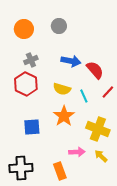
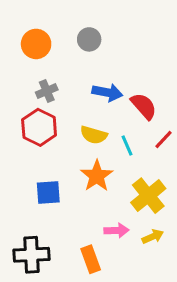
yellow cross: (98, 129) -> (148, 196), turned 30
yellow arrow: (101, 156) -> (153, 237), turned 112

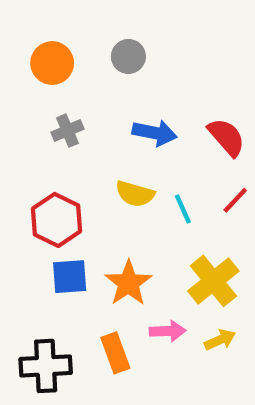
red semicircle: (144, 106) -> (226, 137), moved
red hexagon: (39, 127) -> (56, 220), moved
orange star: (97, 176) -> (128, 283), moved
orange rectangle: (91, 259) -> (115, 353), moved

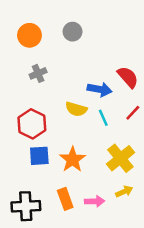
blue arrow: (155, 133) -> (100, 89), moved
pink arrow: (168, 331) -> (95, 201), moved

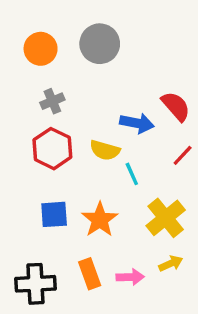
gray circle: (73, 32) -> (100, 44), size x1.5
cyan line: (103, 118) -> (132, 174), moved
red hexagon: (32, 124) -> (52, 149), moved

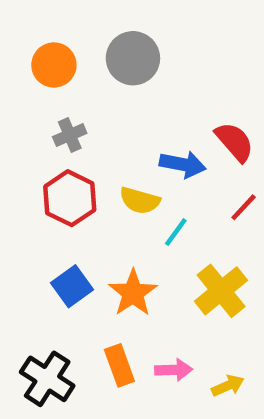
cyan line: (132, 174) -> (176, 232), turned 60
blue square: (54, 214) -> (72, 286), turned -32
yellow arrow: (171, 264) -> (228, 386), moved
black cross: (35, 284) -> (47, 379), turned 36

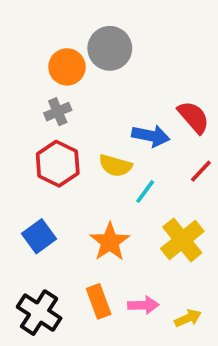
orange circle: (54, 65) -> (67, 67), moved
blue square: (72, 286) -> (39, 236), moved

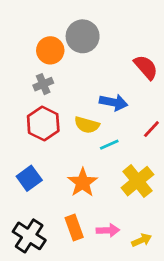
red semicircle: (194, 117) -> (146, 67), moved
cyan line: (145, 192) -> (109, 145), turned 30

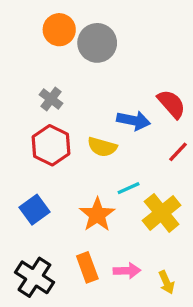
orange circle: (50, 50) -> (59, 30), moved
red semicircle: (146, 67) -> (171, 104), moved
gray cross: (43, 84) -> (51, 99), turned -30
cyan line: (109, 145) -> (129, 188), moved
yellow arrow: (142, 240) -> (167, 282), turned 90

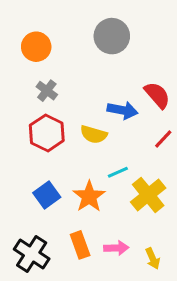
orange circle: (59, 30) -> (36, 47), moved
gray circle: (97, 43) -> (112, 36), moved
blue square: (34, 210) -> (47, 195), moved

